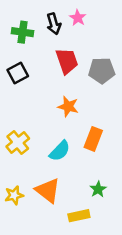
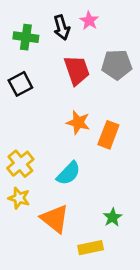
gray pentagon: (102, 71) -> (117, 65), moved
orange rectangle: (93, 139) -> (108, 135), moved
yellow star: (14, 195) -> (19, 198), moved, turned 30

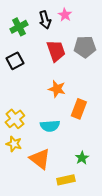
green cross: (26, 37) -> (19, 27), turned -36
orange rectangle: (108, 135) -> (79, 109), moved
cyan semicircle: (69, 173) -> (50, 126), turned 42

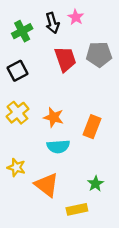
orange star: (57, 89) -> (54, 117), moved
yellow cross: (15, 119) -> (17, 113), moved

